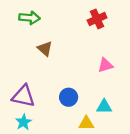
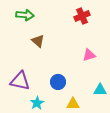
cyan triangle: (104, 107) -> (100, 90), moved
cyan star: (24, 122) -> (37, 103), moved

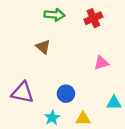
green arrow: (25, 15) -> (54, 15), moved
cyan star: (37, 103) -> (52, 118), moved

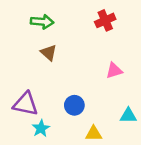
green arrow: (54, 15) -> (42, 22), moved
cyan star: (52, 118) -> (41, 128), moved

